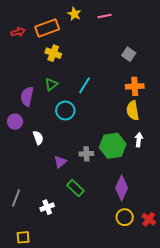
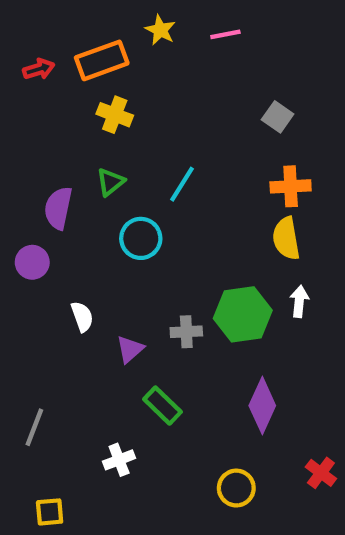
white semicircle: (38, 138) -> (82, 317), moved
white cross: (47, 207) -> (119, 460), moved
yellow circle: (125, 217) -> (236, 488), moved

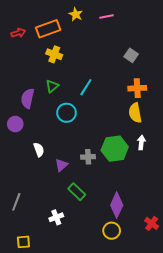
purple diamond: (262, 406) -> (117, 205), moved

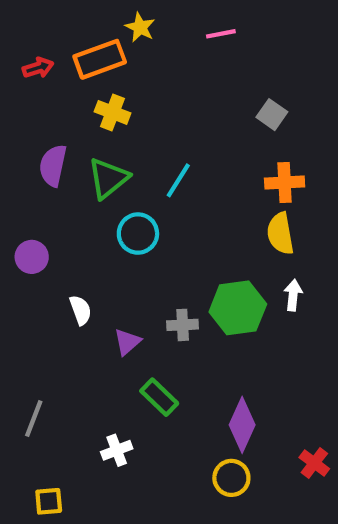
yellow star: (76, 14) -> (140, 27), moved
green triangle: (52, 86) -> (108, 178), size x1.5
purple semicircle: (28, 98) -> (53, 166), moved

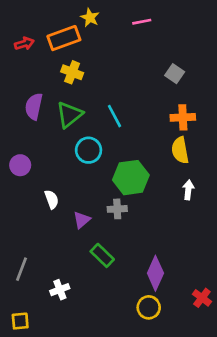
cyan line: (178, 180) -> (114, 116), turned -60
green hexagon: (238, 308) -> (131, 178), moved
white cross: (117, 450) -> (60, 290), moved
yellow square: (49, 501) -> (20, 321), moved

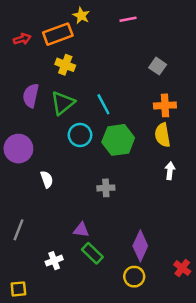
purple circle: (20, 165) -> (18, 149), size x1.5
green hexagon: (131, 178) -> (118, 140), moved
purple triangle: (82, 220) -> (81, 230), moved, turned 49
green rectangle: (102, 255) -> (92, 253), moved
gray line: (22, 269) -> (18, 230), moved

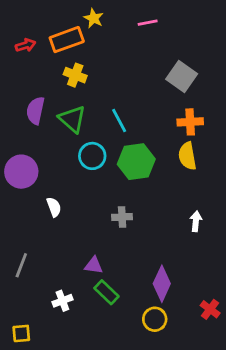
gray square: (158, 66) -> (182, 76), size x1.5
green triangle: (63, 103) -> (72, 119), turned -40
white arrow: (170, 171) -> (196, 221), moved

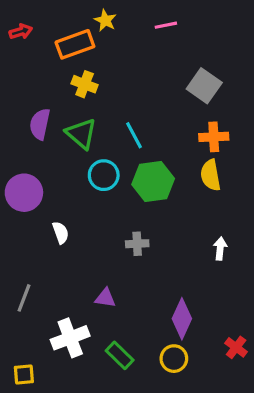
red arrow: (26, 45) -> (21, 32), moved
green rectangle: (106, 292) -> (120, 355), moved
white cross: (62, 301) -> (70, 338), size x1.6

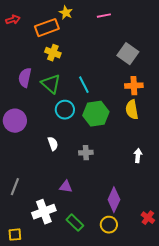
white semicircle: (61, 233) -> (53, 144), moved

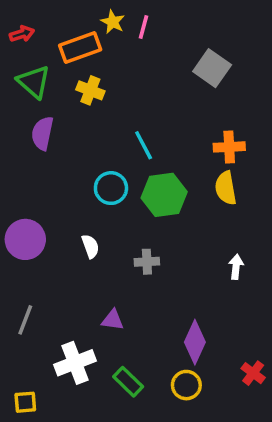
pink line: (104, 16) -> (144, 27), moved, turned -64
gray square: (128, 54) -> (212, 68), moved
green triangle: (51, 84) -> (34, 82), moved
purple circle: (15, 121) -> (25, 239), moved

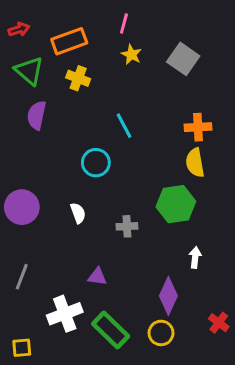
yellow star: (113, 22) -> (131, 55), moved
green hexagon: (164, 195) -> (176, 204), moved
white arrow: (236, 267) -> (195, 257), moved
green rectangle: (128, 382) -> (111, 330), size x1.4

